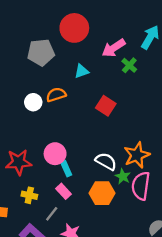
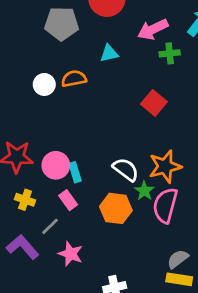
green cross: (129, 65) -> (170, 53), turned 35
red square: (106, 106) -> (154, 103), moved
pink circle: (55, 154) -> (56, 165), moved

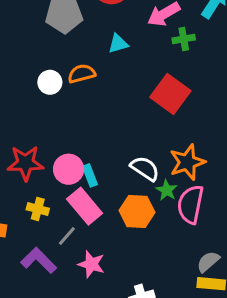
red square: (154, 103) -> (170, 94), size x1.4
pink rectangle: (68, 200) -> (85, 206), size x1.6

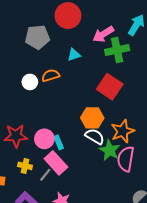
green cross: (184, 39) -> (117, 50), size x1.6
green star: (167, 190) -> (110, 150), size x1.5
orange hexagon: (137, 211) -> (92, 118), moved
gray line: (67, 236) -> (45, 175), moved

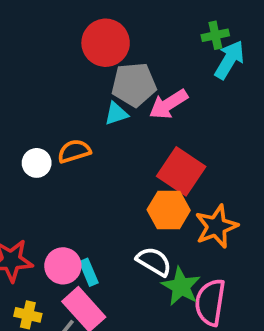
pink arrow: (103, 34) -> (168, 104), moved
gray pentagon: (37, 37) -> (134, 84), moved
green cross: (117, 50) -> (215, 35), moved, size x0.6
orange hexagon: (92, 118) -> (169, 210), moved
orange star: (123, 131) -> (216, 226), moved

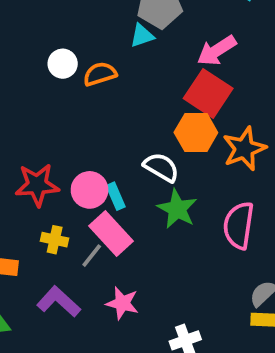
pink arrow: (168, 104) -> (217, 51), moved
white circle: (37, 163) -> (63, 64), moved
white semicircle: (154, 261) -> (161, 167), moved
green star: (181, 286) -> (177, 209), moved

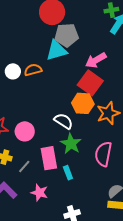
cyan triangle: (142, 36) -> (56, 50), size x1.6
white circle: (63, 64) -> (13, 71), moved
cyan rectangle: (116, 196) -> (68, 173), moved
pink rectangle: (111, 234) -> (49, 158), moved, turned 30

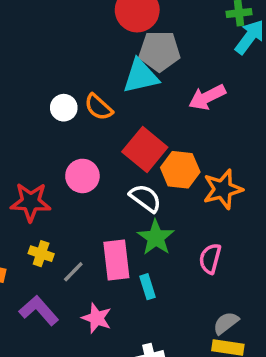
orange semicircle: (33, 70) -> (98, 107), turned -126
red square: (90, 83) -> (145, 150), moved
pink circle: (25, 131) -> (82, 176), moved
pink semicircle: (103, 154) -> (210, 259), size x0.7

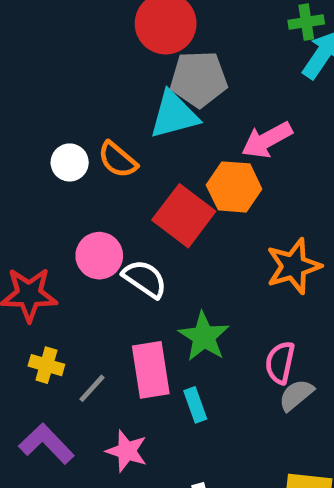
orange hexagon: (180, 170) -> (234, 187), moved
white semicircle: (145, 198) -> (145, 279), moved
gray semicircle: (226, 323) -> (296, 395), moved

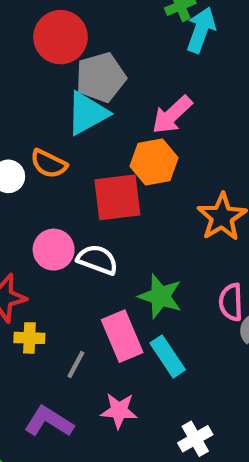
red square: (184, 216) -> (117, 197), turned -30
yellow cross: (46, 365) -> (29, 338), moved
cyan rectangle: (195, 405) -> (168, 356), size x1.4

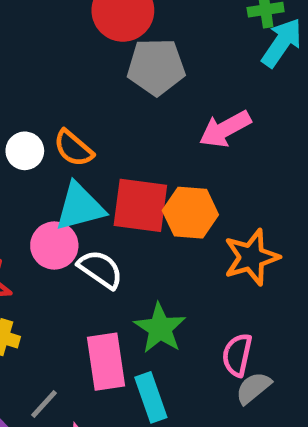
cyan triangle: (87, 113) -> (80, 207), moved
orange hexagon: (154, 162) -> (190, 213), moved
gray line: (76, 364) -> (44, 404), moved

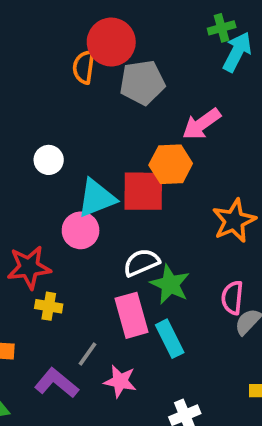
orange semicircle: (73, 148) -> (84, 67), moved, turned 64
orange hexagon: (190, 213) -> (171, 164), moved
white semicircle: (100, 269) -> (141, 263), moved, turned -51

